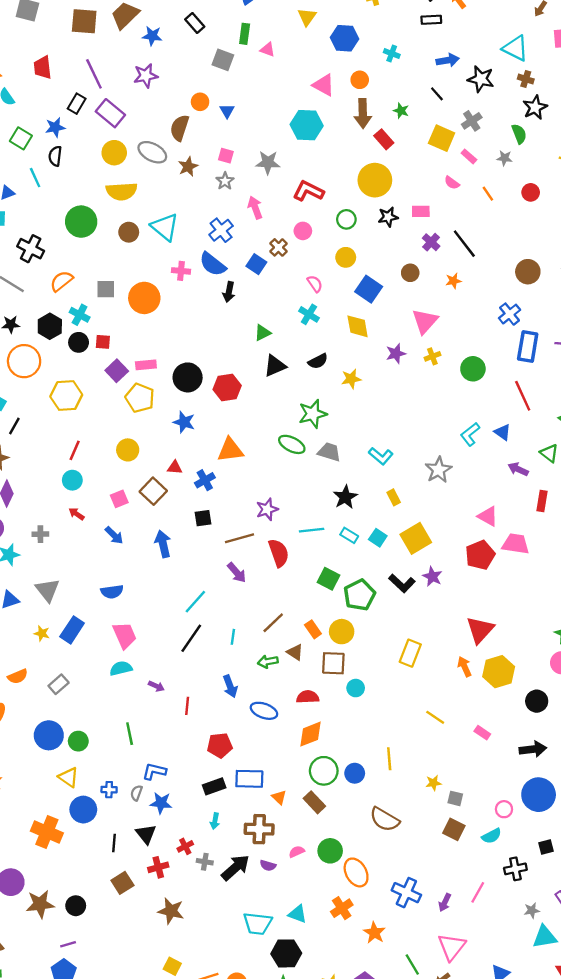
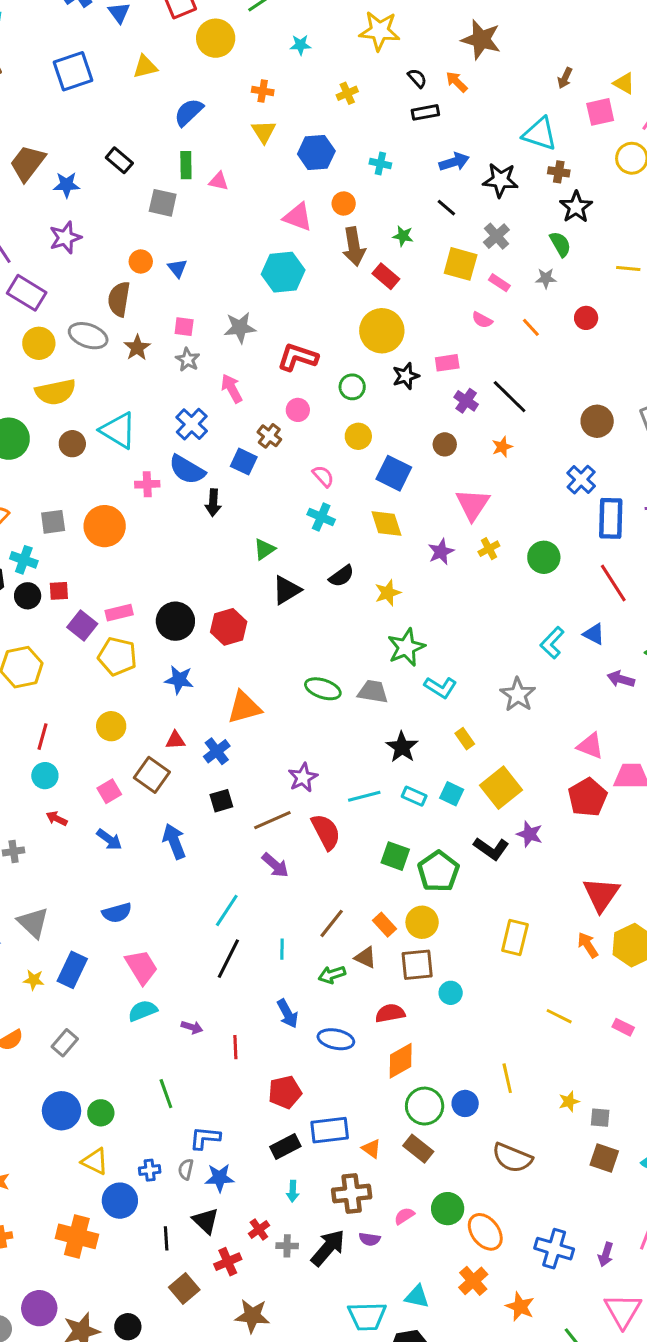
green star: (313, 414) -> (406, 647), moved

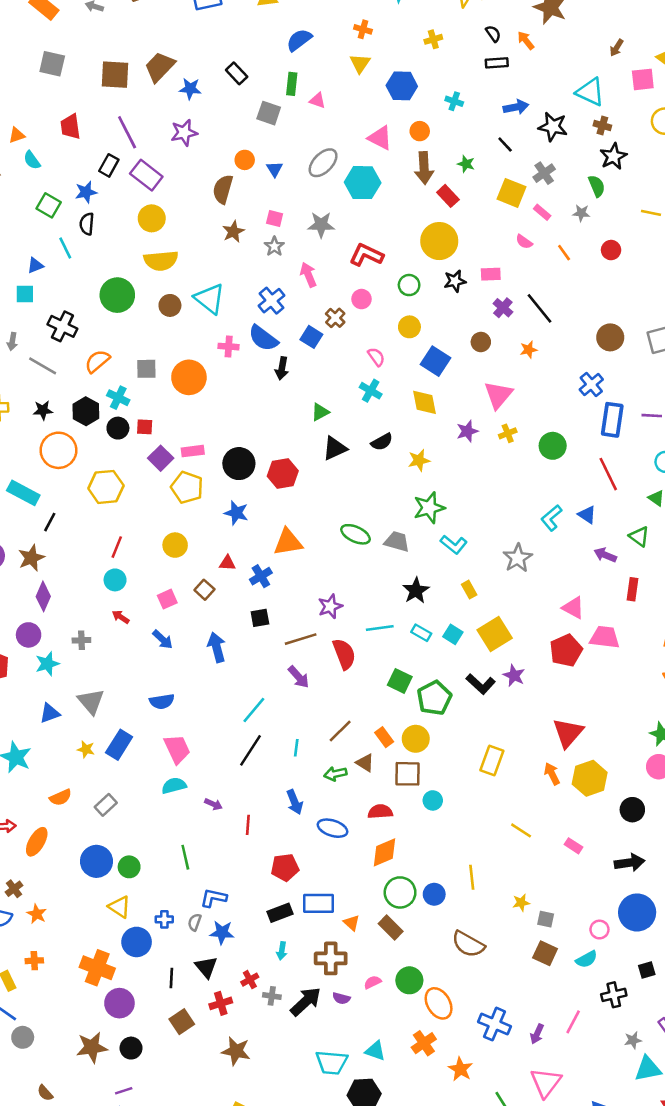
gray ellipse: (88, 336) -> (323, 163), moved, turned -72
brown square: (152, 775) -> (204, 590), size x0.7
purple circle: (39, 1308) -> (119, 1003), moved

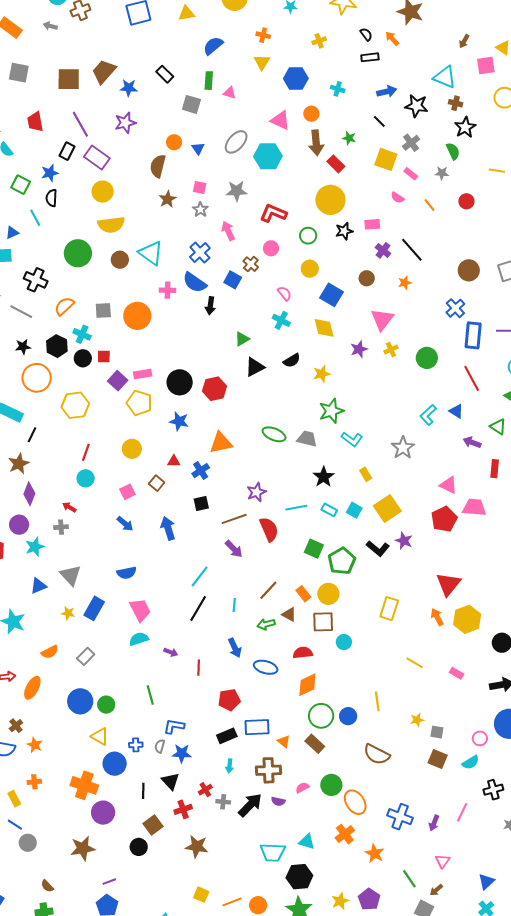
red arrow: (121, 617) -> (69, 507), moved
black circle: (131, 1048) -> (139, 847), moved
pink triangle: (546, 1082) -> (443, 861), size x0.6

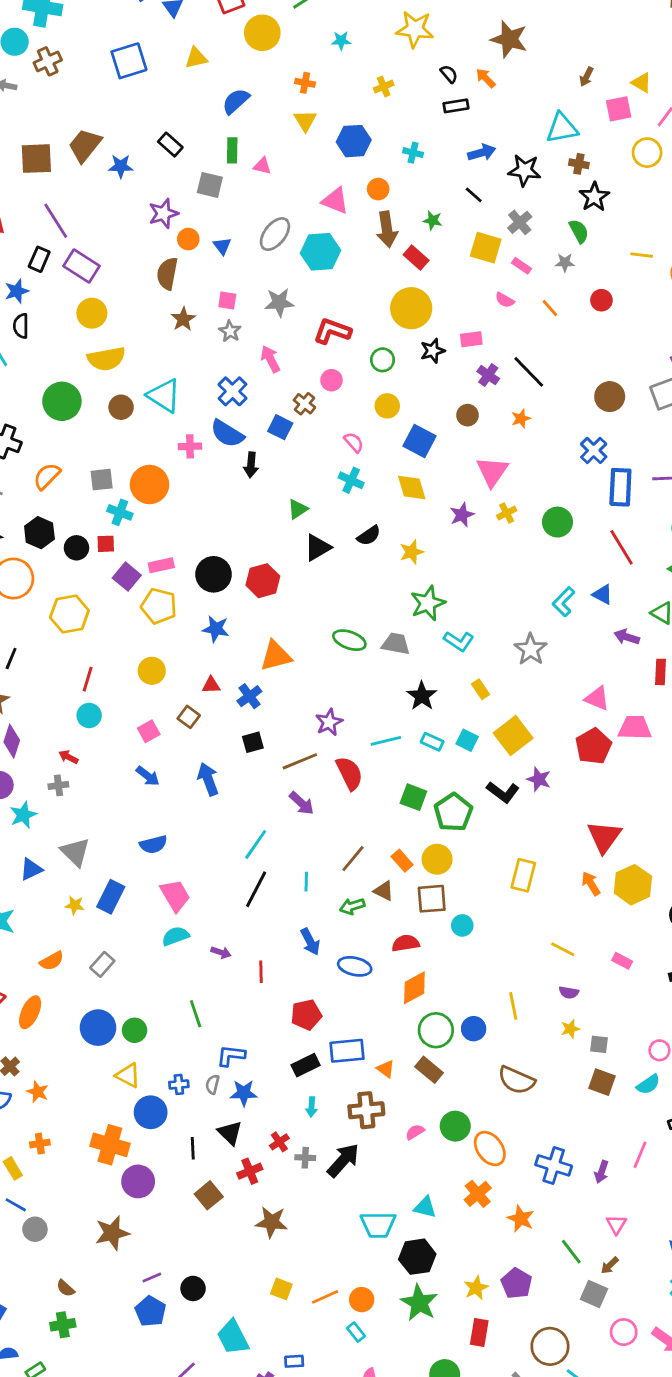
cyan triangle: (445, 77) -> (562, 128), turned -30
purple star: (125, 123) -> (163, 213), moved
cyan cross: (82, 334) -> (120, 512), moved
purple semicircle: (278, 801) -> (569, 992), moved
black circle: (139, 847) -> (193, 1288), moved

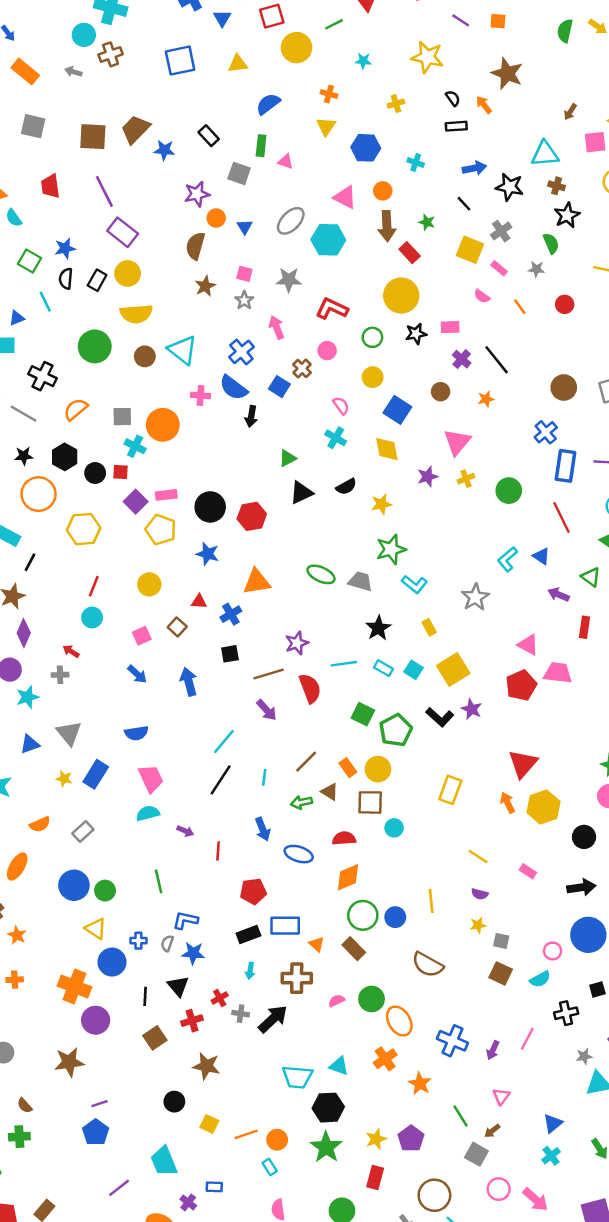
black rectangle: (39, 259) -> (97, 280), moved
black circle: (193, 1288) -> (174, 1102), moved

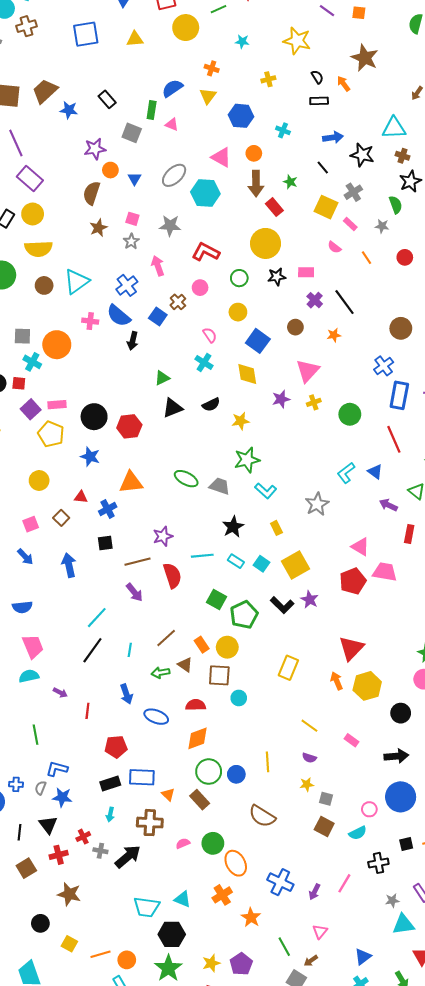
blue semicircle: (268, 104) -> (172, 88), moved
cyan triangle: (183, 350) -> (77, 281), turned 44

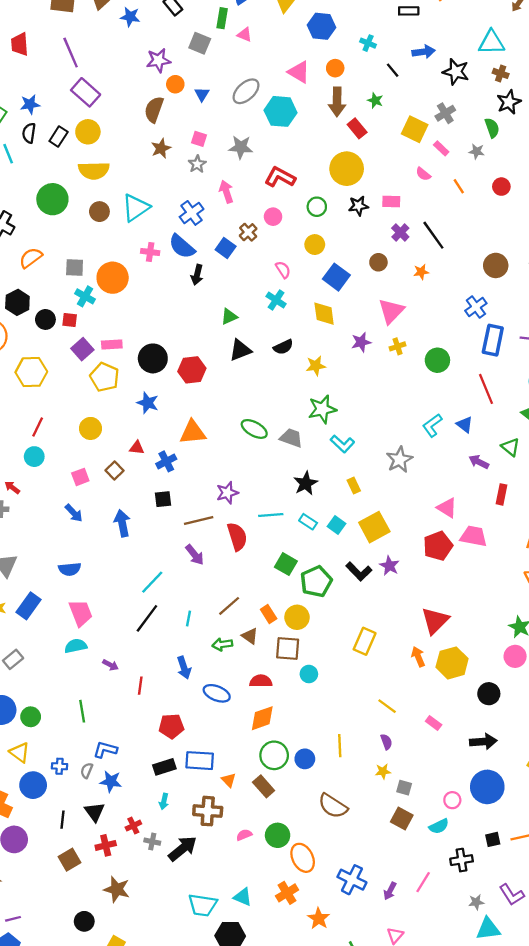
black line: (323, 167) -> (393, 70), moved
purple semicircle: (309, 758) -> (386, 742), turned -128

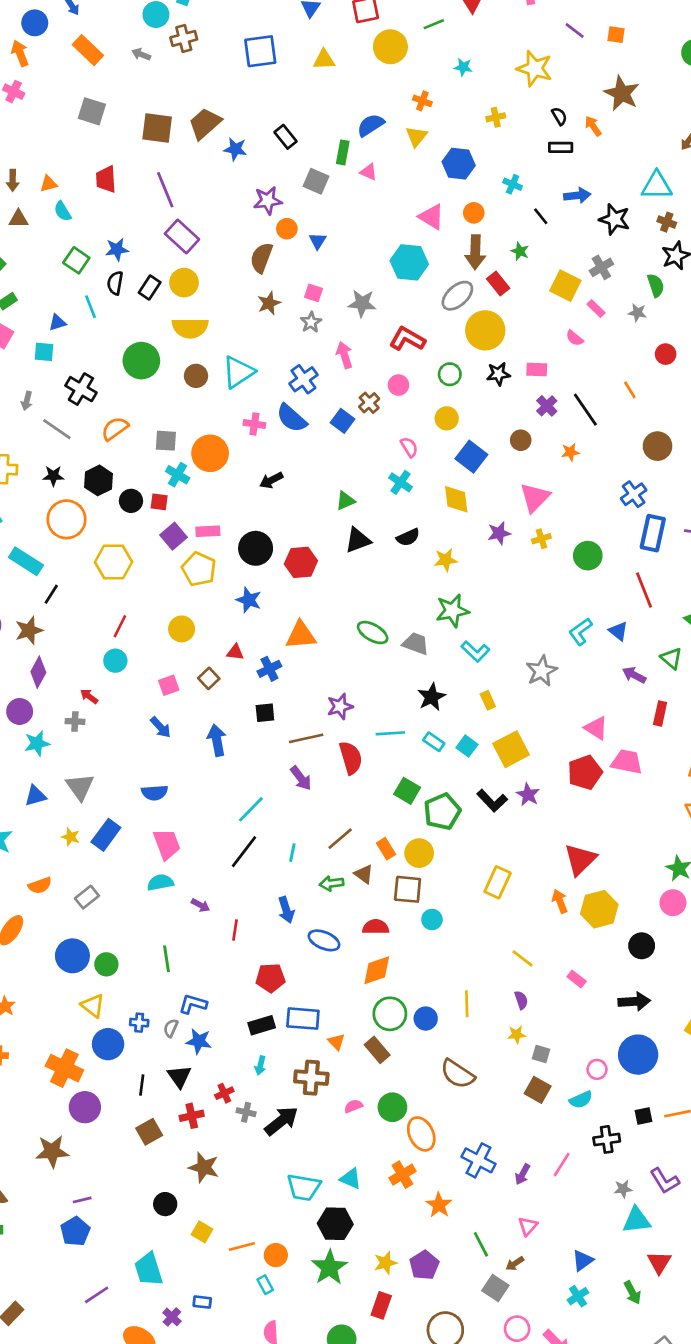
gray ellipse: (246, 91) -> (457, 296), moved
orange line: (459, 186) -> (630, 390), moved
black arrow: (197, 275) -> (271, 480), moved, turned 48

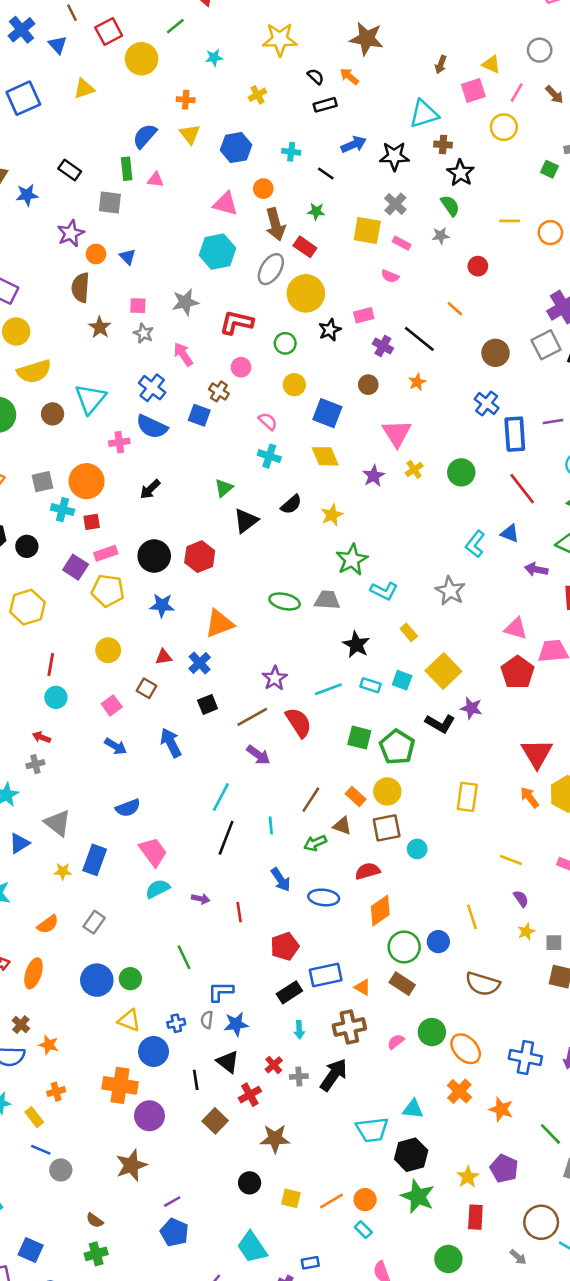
red square: (159, 502) -> (92, 522), moved

